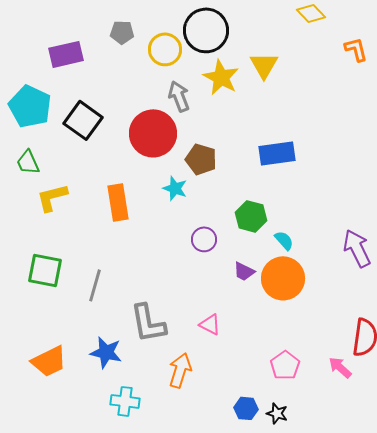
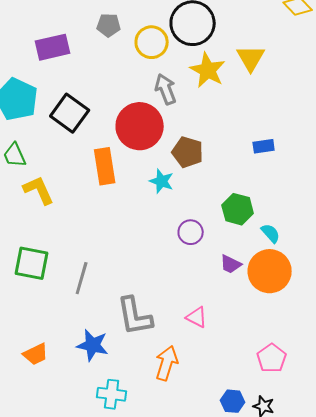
blue rectangle: (277, 153) -> (264, 146), size x0.6
yellow L-shape: (52, 197) -> (39, 190), turned 80
orange rectangle: (118, 202) -> (105, 166), moved
orange trapezoid: (49, 361) -> (36, 354), size x0.7

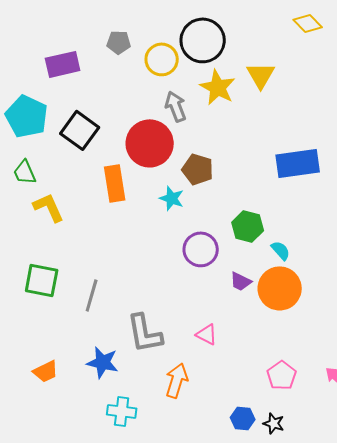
blue rectangle: (264, 146) -> (298, 163), moved, size x2.0
purple circle: (191, 232) -> (201, 249), size x1.4

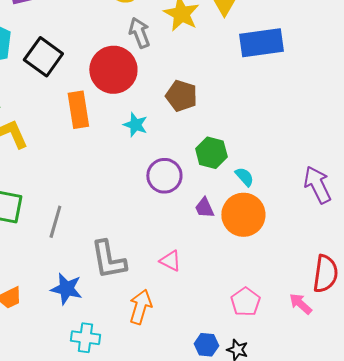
blue rectangle: (298, 163) -> (261, 43), moved
brown pentagon: (198, 169) -> (181, 96), moved
purple trapezoid: (241, 281) -> (204, 208), turned 40

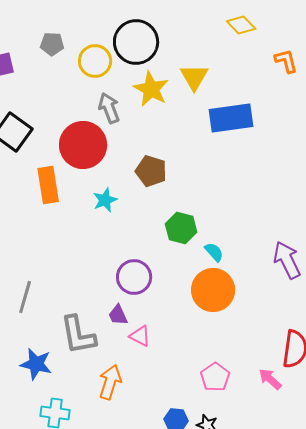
cyan star: (135, 125) -> (105, 200), turned 30
purple circle: (164, 176) -> (134, 277), moved
purple trapezoid: (204, 208) -> (118, 315), moved

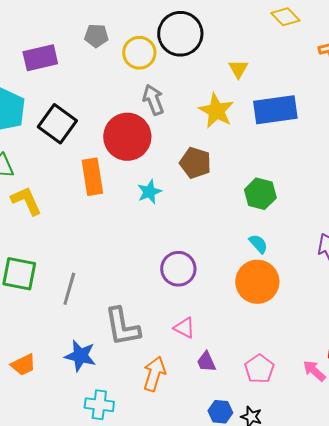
yellow triangle: (194, 77) -> (238, 69), size x0.7
yellow star: (151, 89) -> (216, 111), moved
green hexagon: (181, 228) -> (260, 194), moved
purple trapezoid: (118, 315) -> (206, 362), moved

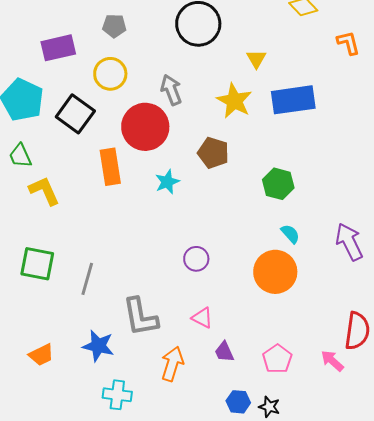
yellow circle: (139, 53) -> (110, 74), moved
cyan semicircle: (258, 244) -> (290, 234), moved
purple circle: (178, 269) -> (196, 259), size x0.7

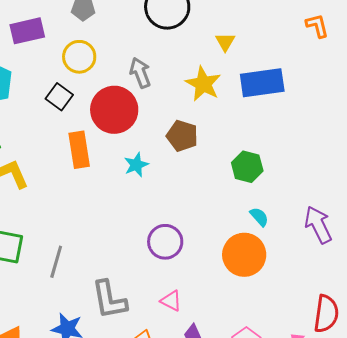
black square: (75, 114) -> (59, 97), moved, size x0.7
purple circle: (196, 259) -> (165, 242), size x1.4

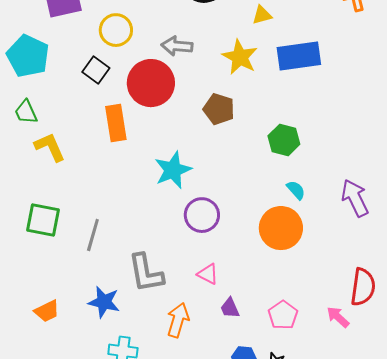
yellow triangle: (225, 42) -> (262, 15), turned 45
gray arrow: (140, 73) -> (177, 46), turned -64
cyan star: (136, 165) -> (173, 170), moved, size x1.5

